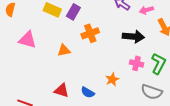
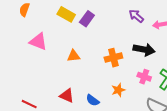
orange cross: (90, 33) -> (113, 58), moved

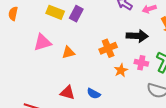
pink triangle: (38, 42) -> (42, 42), moved, turned -30
orange star: (118, 90) -> (121, 70), moved

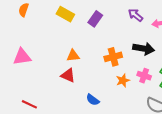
purple rectangle: (76, 14) -> (95, 19), moved
pink triangle: (42, 42) -> (22, 57), moved
red triangle: (67, 93) -> (68, 75), moved

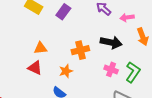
orange star: (123, 80) -> (66, 71), moved

